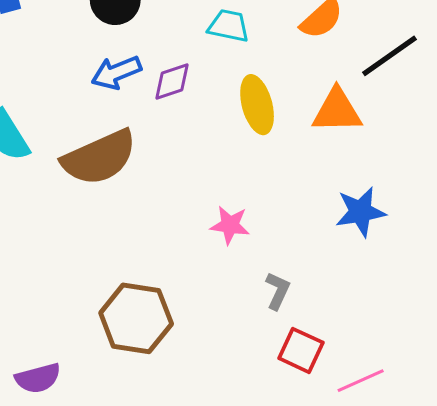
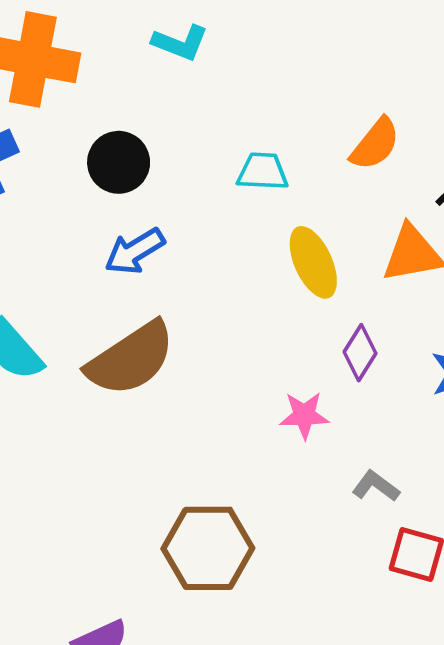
purple diamond: (172, 82) -> (360, 353), moved, turned -30
gray L-shape: (278, 291) -> (376, 486), turned -69

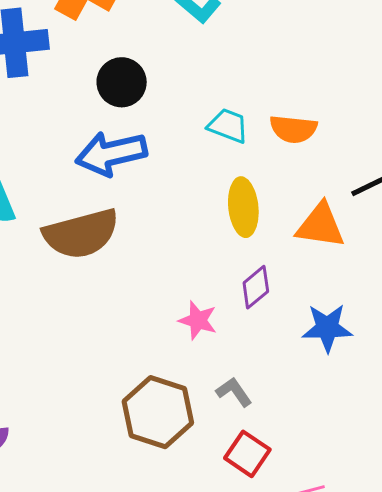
orange semicircle: (375, 144) -> (293, 129), moved, turned 39
blue arrow: (135, 251) -> (111, 154), size x1.4
brown hexagon: (208, 548) -> (158, 412), moved

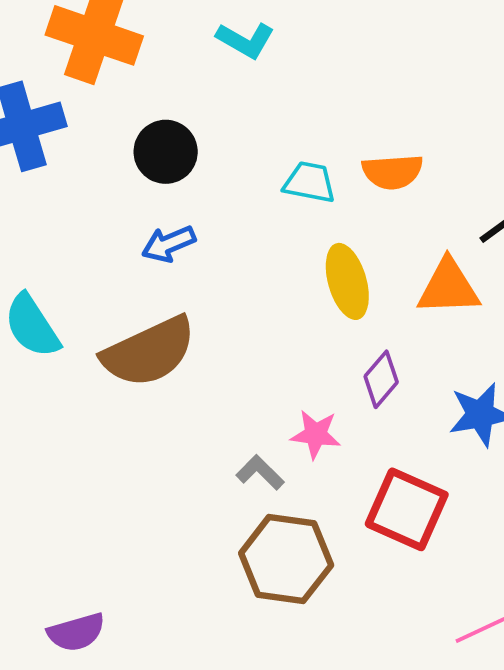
blue arrow: (111, 154) -> (169, 244), size x0.6
gray L-shape: (234, 392) -> (260, 473), moved
red square: (247, 454) -> (407, 509), moved, size x1.4

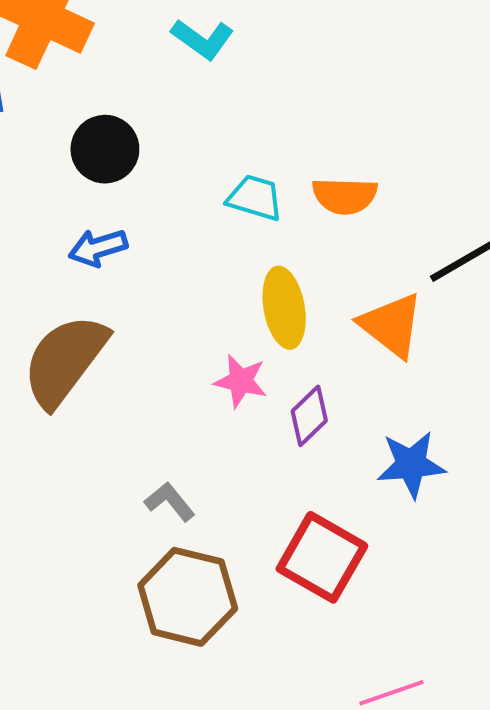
orange triangle: (448, 287) -> (391, 325), turned 34
brown semicircle: (149, 352) -> (65, 360), turned 146
pink star: (316, 434) -> (241, 381), moved

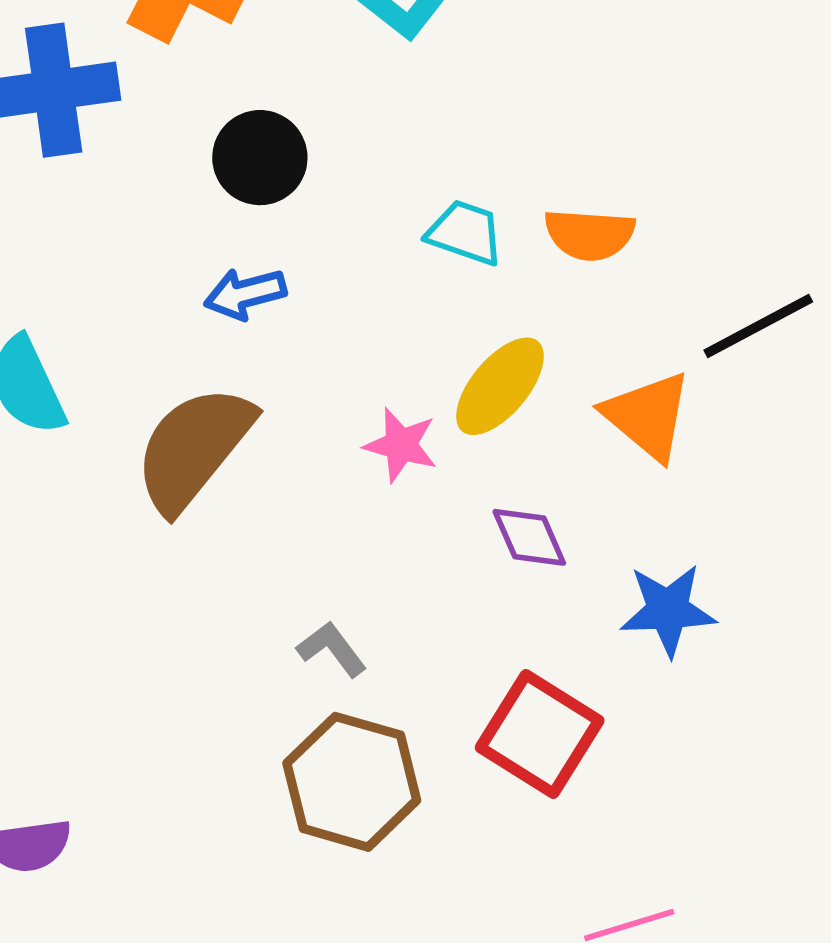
yellow ellipse: (284, 308) -> (500, 386), turned 48
pink star: (241, 381) -> (401, 445), moved
purple diamond: (309, 416) -> (529, 537), turned -72

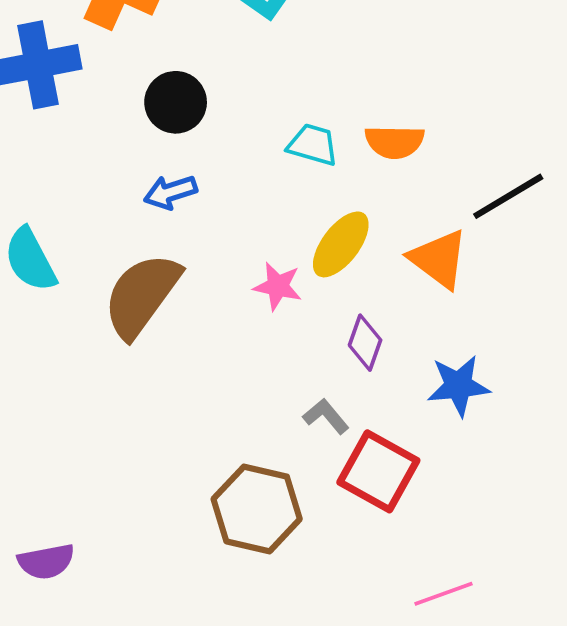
purple diamond: (529, 537) -> (365, 343), turned 46
gray L-shape: (332, 649) -> (326, 416), moved

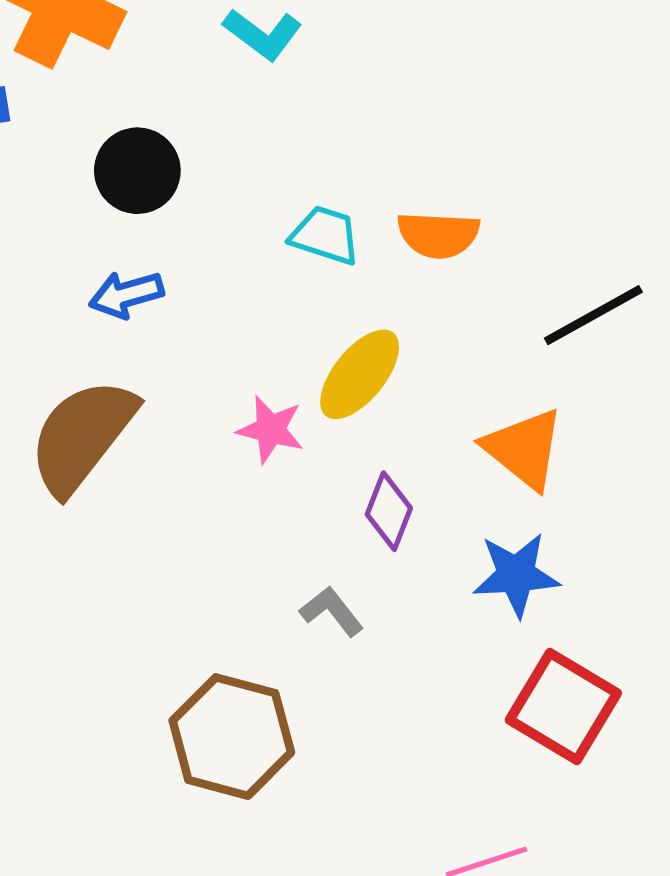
orange triangle: (439, 259) -> (524, 449), moved
red square: (378, 471) -> (563, 706), moved

